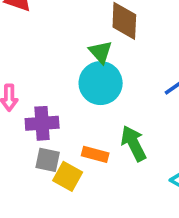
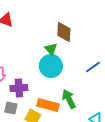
orange rectangle: (95, 154) -> (48, 105), size x1.5
gray square: (48, 160) -> (11, 108), moved

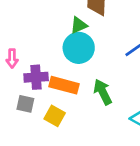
green triangle: (51, 49) -> (79, 25), turned 48
orange rectangle: (48, 105) -> (64, 85), moved

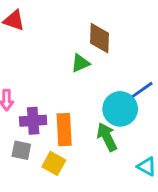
cyan circle: (79, 48) -> (120, 109), moved
orange rectangle: (64, 85) -> (64, 130), turned 72

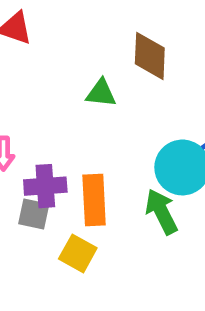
green triangle: (80, 63) -> (101, 93), moved, turned 30
gray square: (21, 150) -> (34, 214), moved

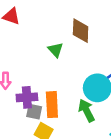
green triangle: (101, 93) -> (56, 50), turned 42
gray square: (34, 214) -> (34, 112), moved

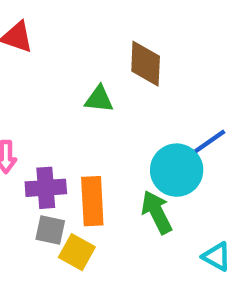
green triangle: (56, 50) -> (99, 99), turned -42
gray square: (34, 112) -> (50, 230), moved

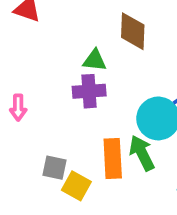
purple cross: (46, 188) -> (89, 91), moved
orange rectangle: (92, 201) -> (113, 158), moved

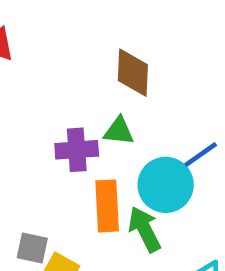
green triangle: (95, 60) -> (119, 131), moved
orange rectangle: (113, 158) -> (107, 206), moved

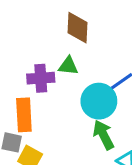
orange rectangle: (107, 206) -> (24, 115), moved
green arrow: (145, 229) -> (103, 135), moved

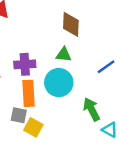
purple cross: (41, 78) -> (25, 64), moved
cyan circle: (99, 101) -> (59, 83), moved

